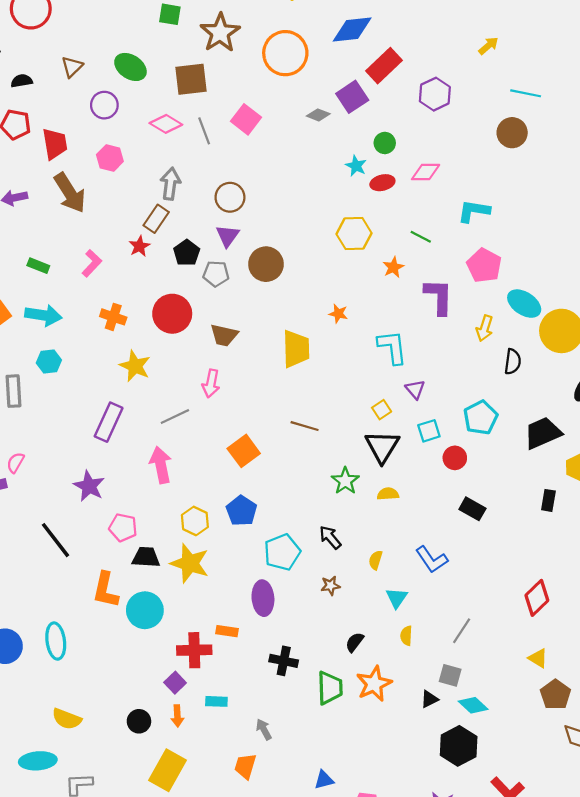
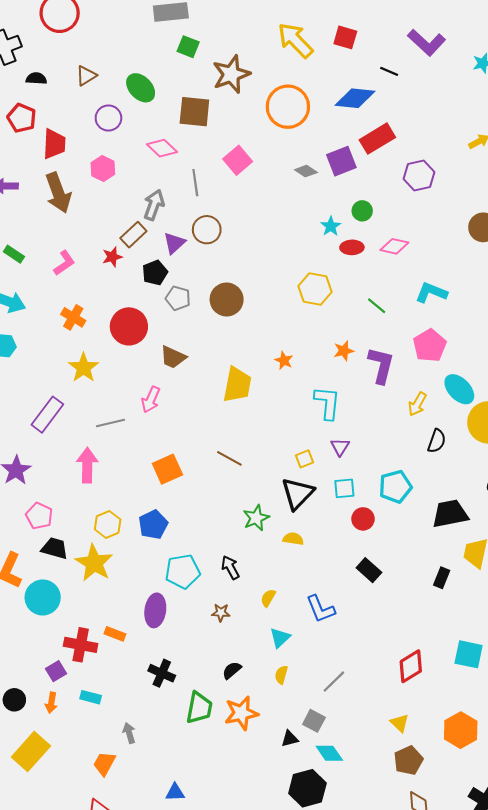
gray line: (204, 131) -> (195, 183), moved
purple triangle: (228, 236) -> (174, 243), moved
orange star: (393, 267) -> (344, 351), moved

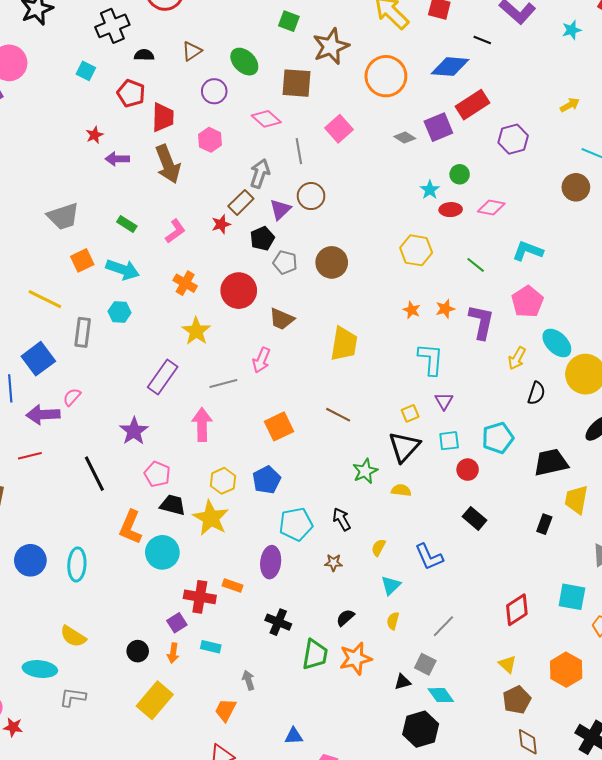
orange star: (284, 361) -> (412, 310), moved

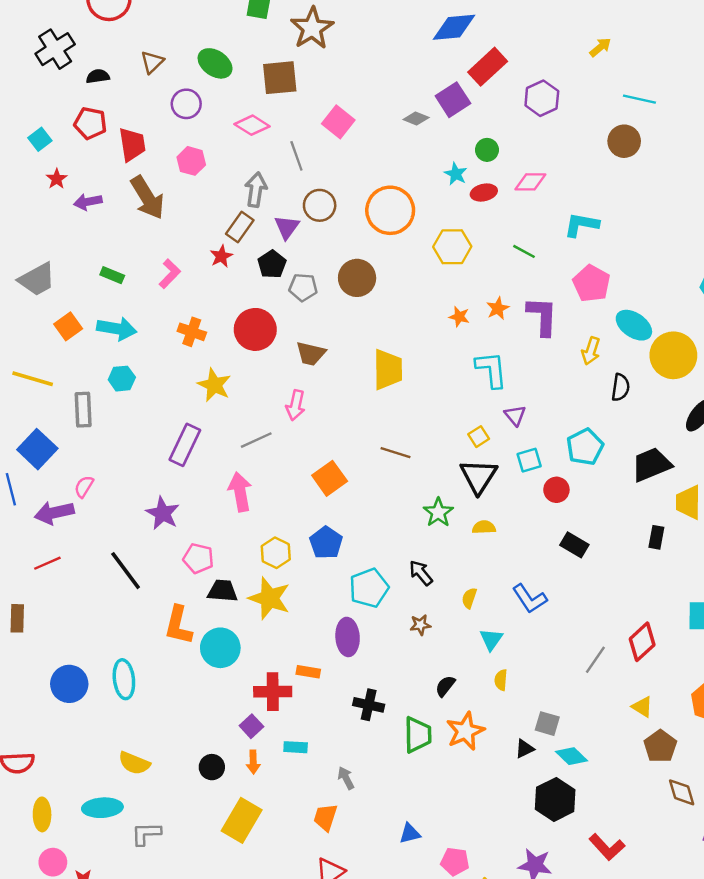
cyan square: (86, 71) -> (40, 139), moved, turned 36
orange circle: (386, 76) -> (390, 210), moved
gray line: (443, 626) -> (595, 660), moved

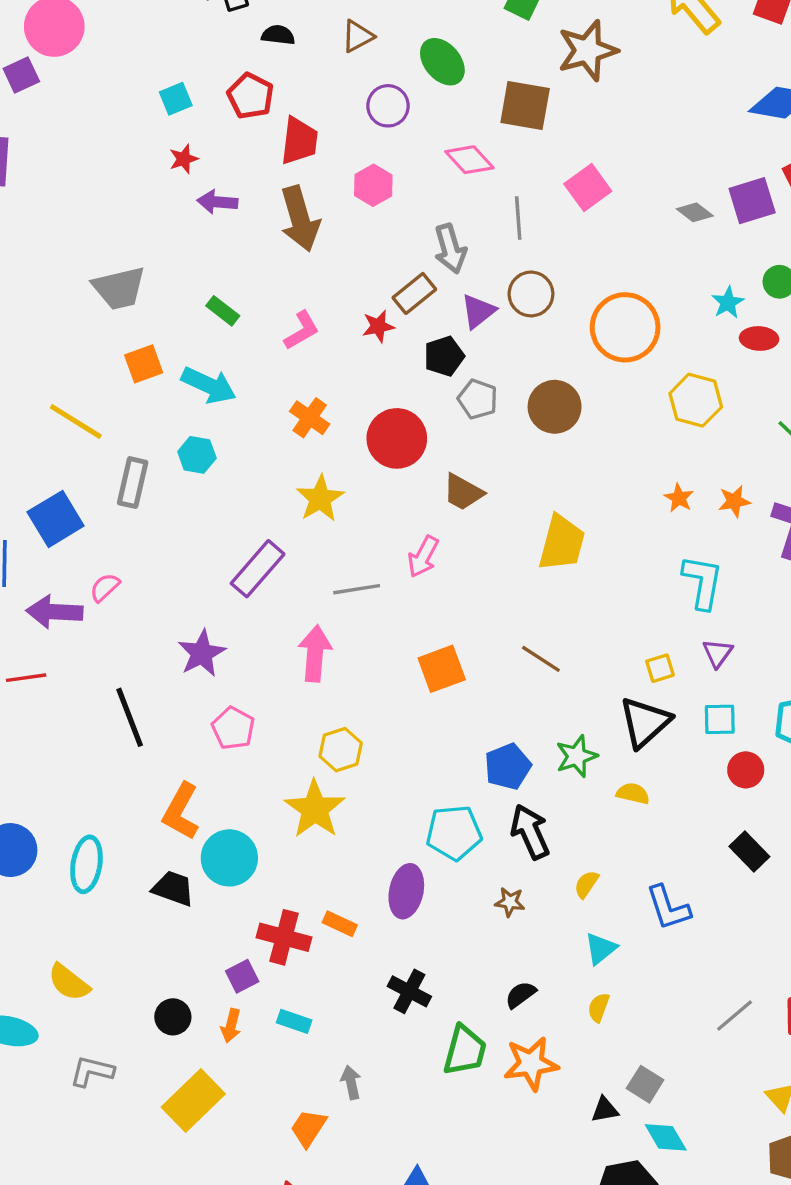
gray arrow: (256, 190) -> (450, 249), turned 140
blue pentagon: (326, 543) -> (508, 766), moved
black arrow: (421, 573) -> (530, 832), size x1.4
black trapezoid: (223, 591) -> (173, 888), moved
gray L-shape: (146, 834) -> (92, 1071), moved

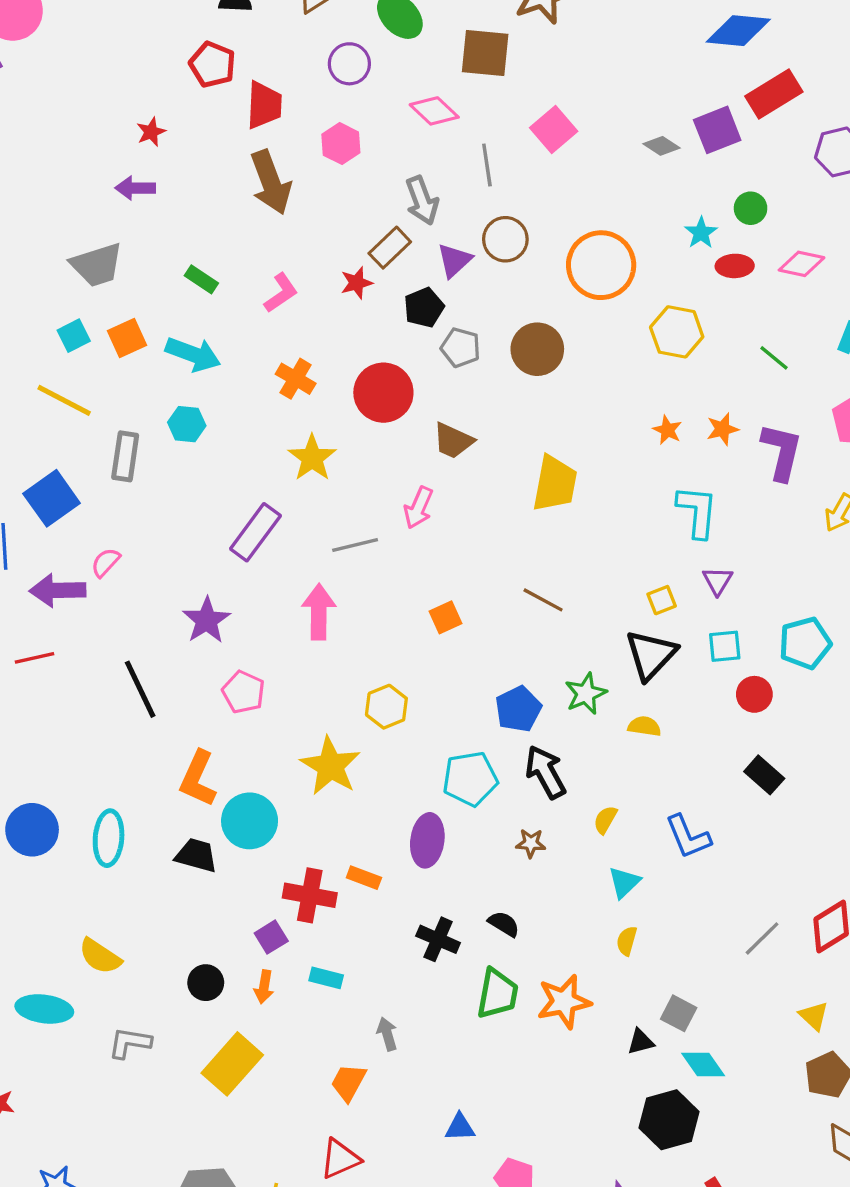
cyan square: (176, 99) -> (74, 336), moved
purple arrow: (217, 202) -> (135, 188), moved
orange square: (442, 669) -> (445, 617), size x0.7
yellow hexagon: (341, 750) -> (386, 707), moved
black semicircle: (521, 995) -> (504, 924), moved, turned 72

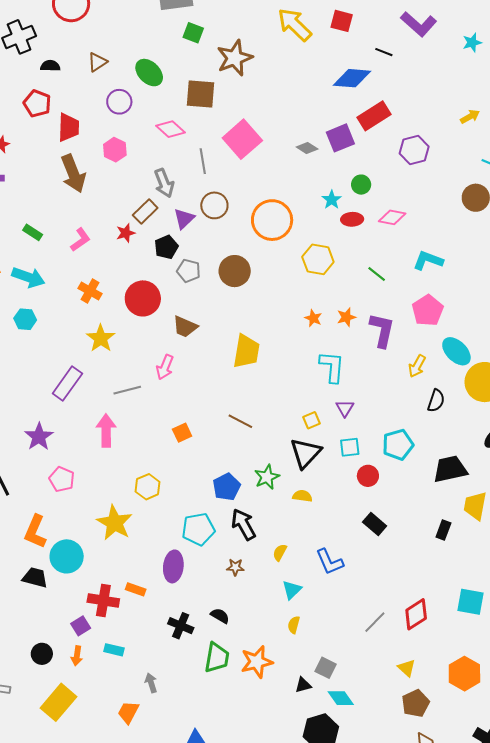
pink square: (554, 129) -> (242, 139), size x1.4

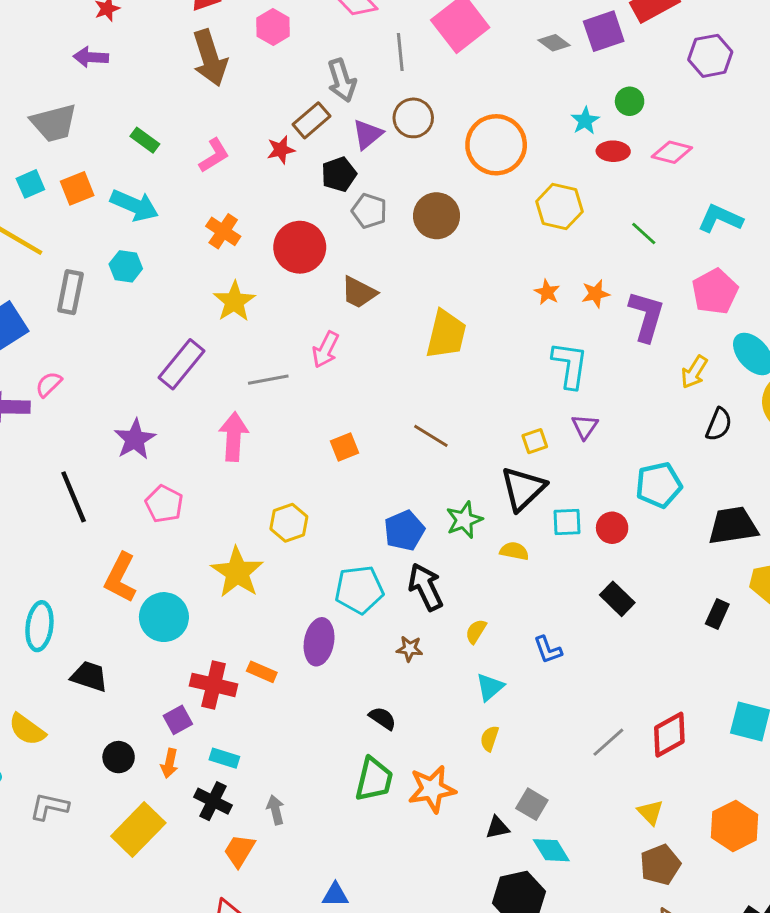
cyan square: (350, 447) -> (567, 522), moved
blue L-shape: (330, 562) -> (548, 650), size x0.7
black trapezoid: (35, 578) -> (89, 676), moved
black cross: (181, 626) -> (213, 801), moved

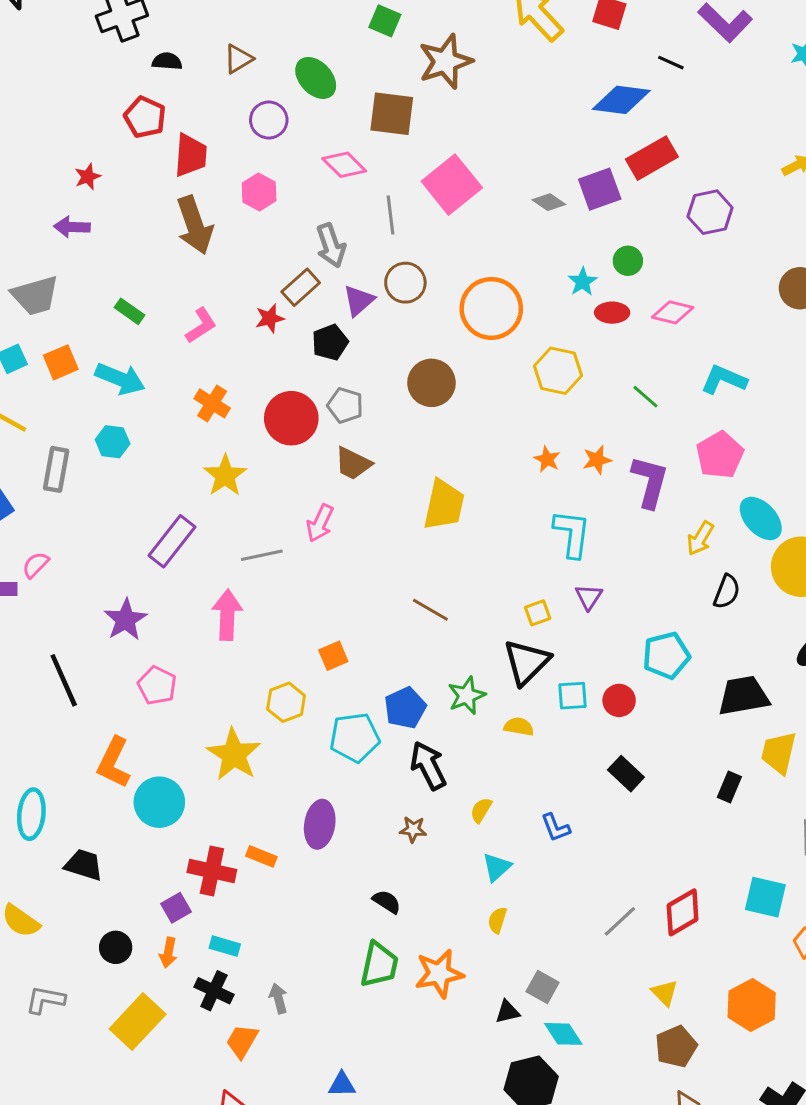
gray pentagon: (369, 211) -> (345, 405), moved
orange square: (344, 447) -> (333, 656), moved
cyan pentagon: (359, 590) -> (355, 737), moved

